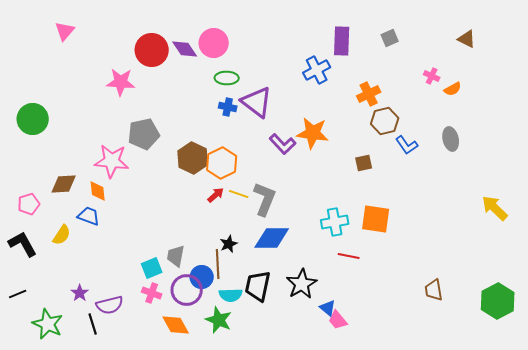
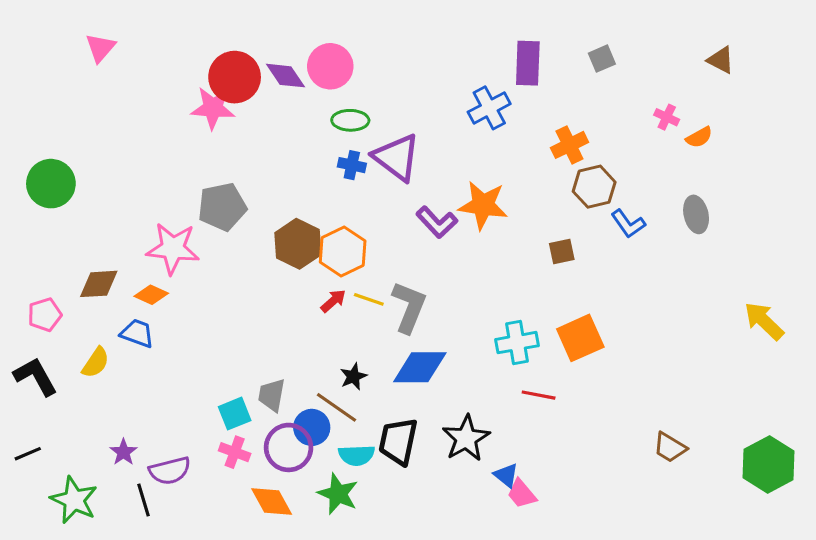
pink star: (121, 82) -> (213, 108), moved
orange diamond: (98, 191) -> (151, 295), turned -60
orange square: (376, 219) -> (580, 338), turned -32
brown line: (218, 264) -> (336, 407), turned -52
brown trapezoid: (434, 290) -> (670, 447), turned -50

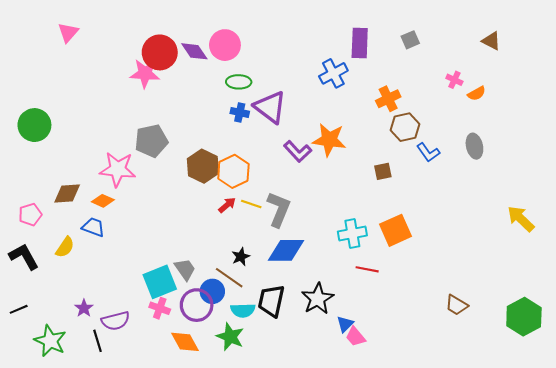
gray trapezoid: (272, 395) -> (185, 269), turned 135
cyan square: (235, 414) -> (160, 282), size x1.5
blue triangle: (506, 475) -> (345, 324), turned 36

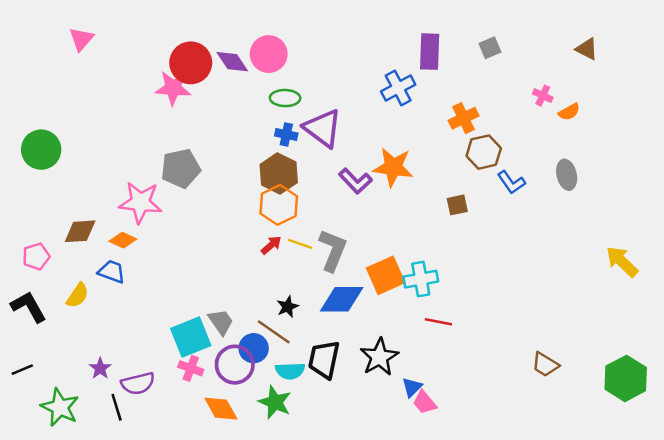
brown hexagon: (203, 166) -> (279, 173), moved
orange square: (396, 230) -> (386, 275), moved

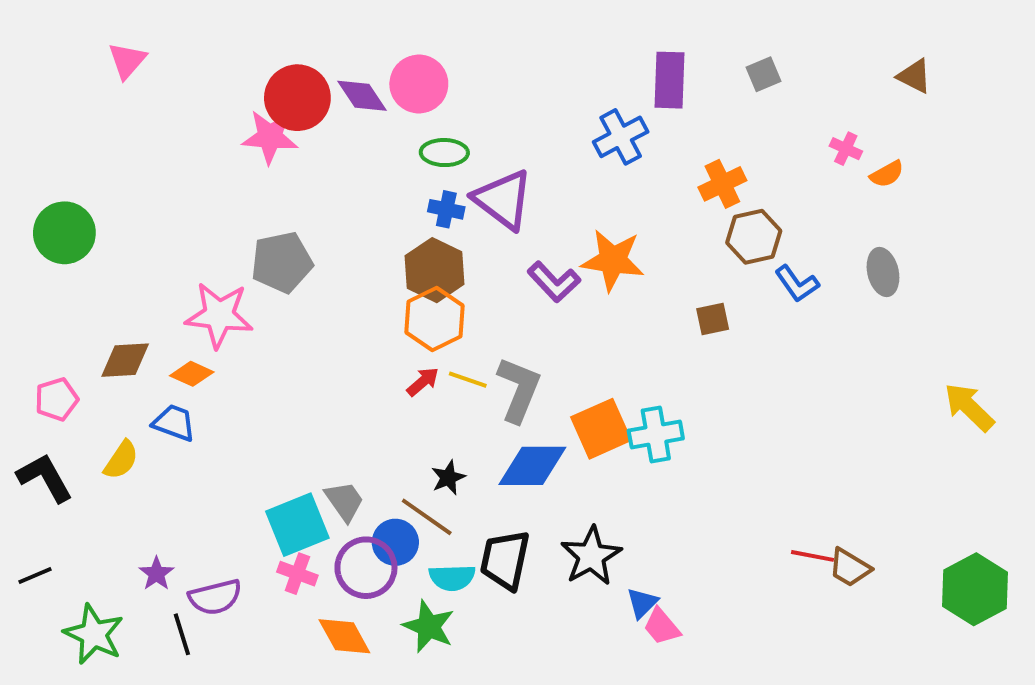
red line: (438, 322) -> (812, 556), moved

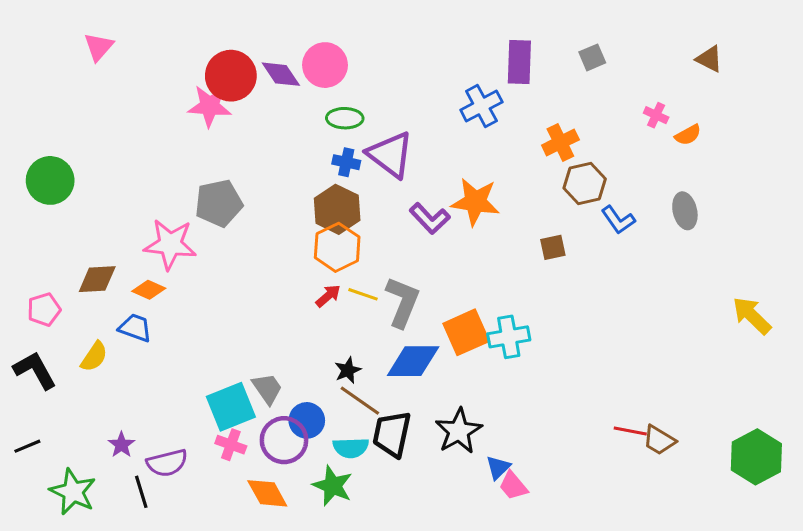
brown line: (427, 517) -> (360, 401), moved

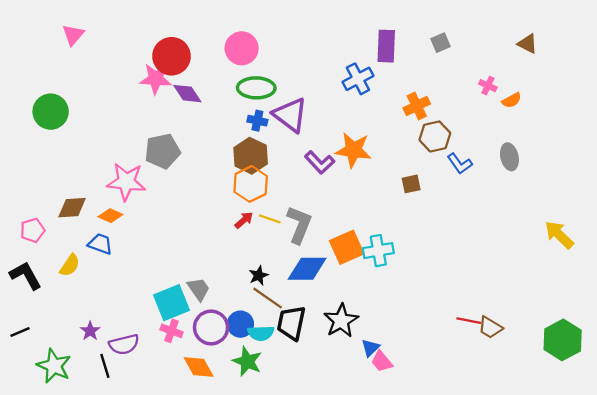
purple diamond: (281, 74) -> (187, 94), moved
green ellipse: (345, 118) -> (256, 88), size x1.4
green circle: (50, 180) -> (51, 112), moved
blue circle: (307, 420) -> (240, 324), moved

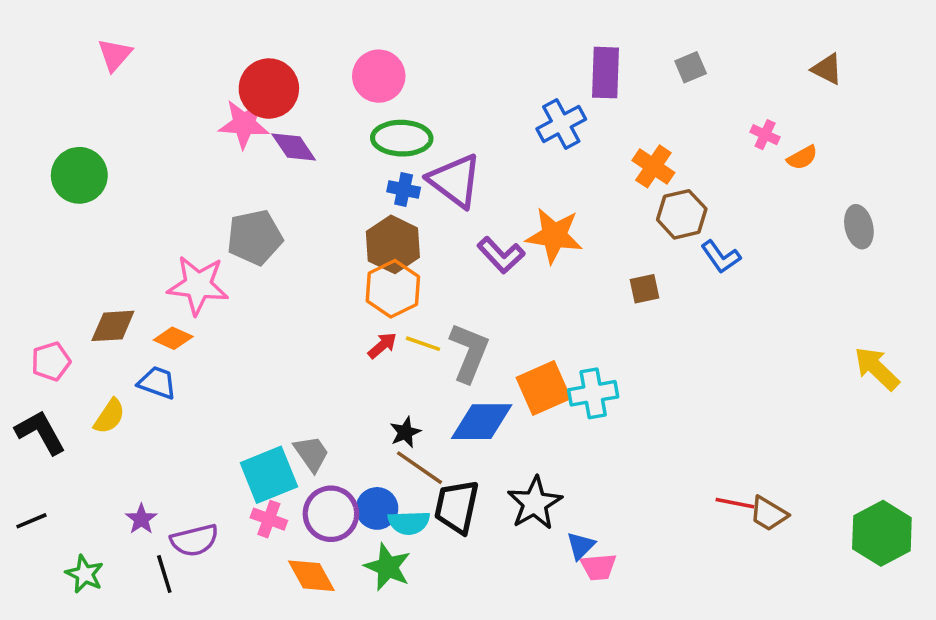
orange cross: (417, 106) -> (653, 166), turned -30
gray ellipse: (509, 157) -> (859, 227), moved
pink trapezoid: (382, 361) -> (598, 567), turned -55
green star: (54, 366) -> (85, 574), size x0.7

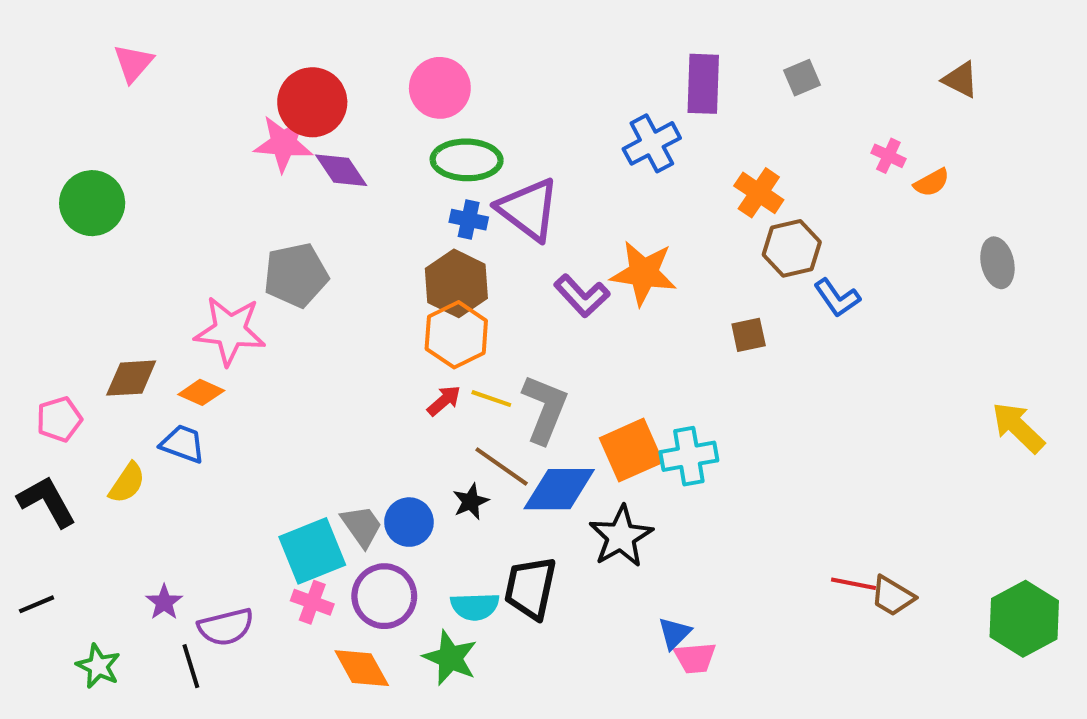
brown line: (420, 468) -> (502, 467), moved
black star: (535, 503) -> (621, 536), moved
blue circle: (377, 508) -> (409, 522), moved

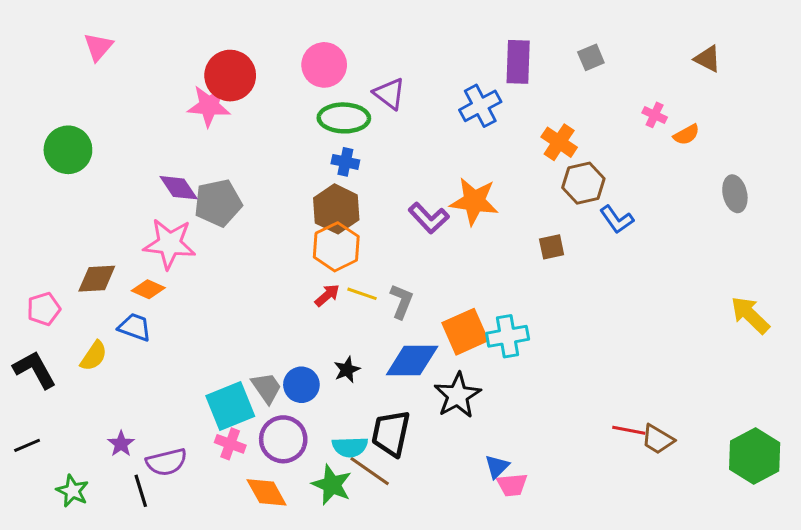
purple diamond: (341, 170) -> (179, 188), moved
purple triangle: (528, 209) -> (389, 94), moved, size x0.7
gray L-shape: (545, 409) -> (401, 301), size x0.7
brown line: (502, 467) -> (370, 471), moved

